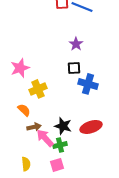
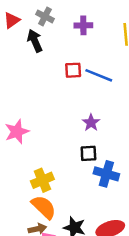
pink star: (20, 68) -> (17, 132), moved
orange semicircle: (24, 110) -> (44, 207), moved, size x1.5

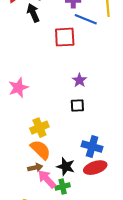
red square: (73, 70) -> (65, 37), size x1.5
blue line: (99, 75) -> (86, 19), moved
blue cross: (106, 174) -> (92, 147), moved

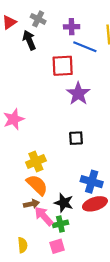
purple star: (79, 80) -> (78, 94), moved, size x1.5

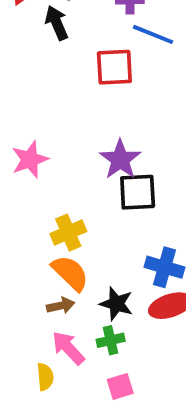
purple star: (78, 94) -> (120, 159), moved
black square: (76, 138) -> (138, 192), size x1.5
pink arrow: (44, 216) -> (68, 348), moved
pink square: (57, 246) -> (120, 386), moved

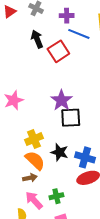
black arrow: (57, 23) -> (37, 39), moved
red square: (114, 67) -> (58, 51), turned -30
black star: (116, 304) -> (59, 152), moved

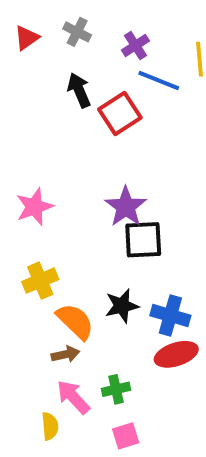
purple cross: (67, 16) -> (135, 46), turned -32
yellow cross: (34, 139) -> (40, 281), moved
black star: (59, 152) -> (122, 306), turned -30

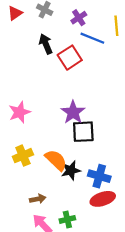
orange semicircle: (75, 321) -> (56, 160), moved

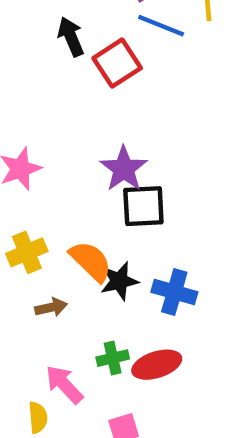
brown arrow: (38, 199) -> (51, 307), moved
red ellipse: (103, 199) -> (157, 365), moved
green cross: (67, 219) -> (113, 358), moved

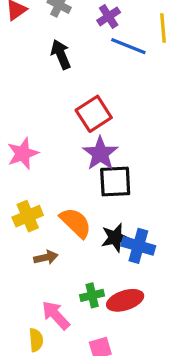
red square: (117, 63) -> (94, 114), moved
black star: (119, 281) -> (115, 238), moved

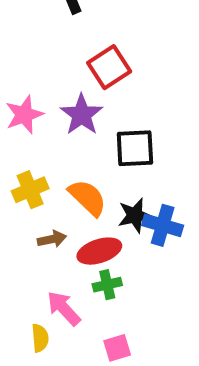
purple star: (100, 153) -> (82, 115), moved
red ellipse: (125, 300) -> (99, 251), moved

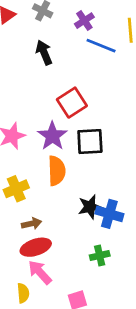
black square: (135, 148) -> (90, 142), moved
orange semicircle: (87, 198) -> (57, 171), moved, turned 44
red ellipse: (99, 251) -> (36, 247), moved
green cross: (107, 285) -> (100, 256), moved

